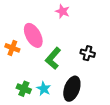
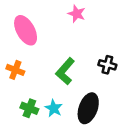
pink ellipse: (33, 35) -> (26, 30), moved
orange cross: (12, 48) -> (15, 70), moved

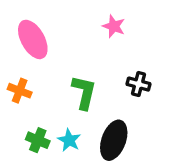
pink star: (77, 14) -> (114, 26), moved
green L-shape: (65, 71) -> (84, 92), turned 152

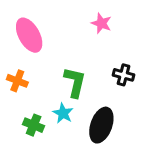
cyan star: (69, 140) -> (63, 113), moved

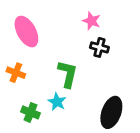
black cross: (123, 75) -> (99, 47), moved
black ellipse: (101, 125) -> (111, 112), moved

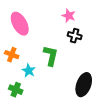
cyan star: (57, 102) -> (29, 71), moved
green cross: (30, 112) -> (16, 90), moved

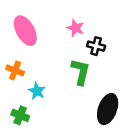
pink star: (69, 16) -> (75, 28), moved
green L-shape: (51, 56) -> (81, 72), moved

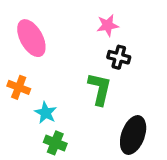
pink star: (75, 28) -> (108, 25), moved, turned -30
green cross: (20, 115) -> (55, 143), moved

